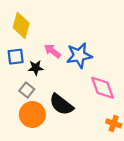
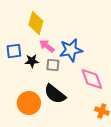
yellow diamond: (21, 25) -> (36, 23), moved
gray square: (27, 90) -> (53, 65), moved, turned -32

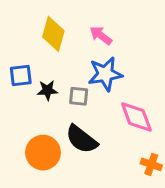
pink arrow: (47, 46) -> (101, 35), moved

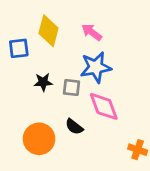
blue square: (21, 75) -> (19, 48), moved
pink diamond: (136, 117) -> (104, 106), moved
black semicircle: (82, 139) -> (74, 127), size x0.6

